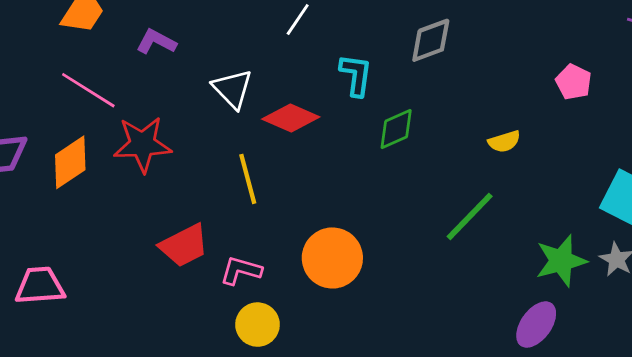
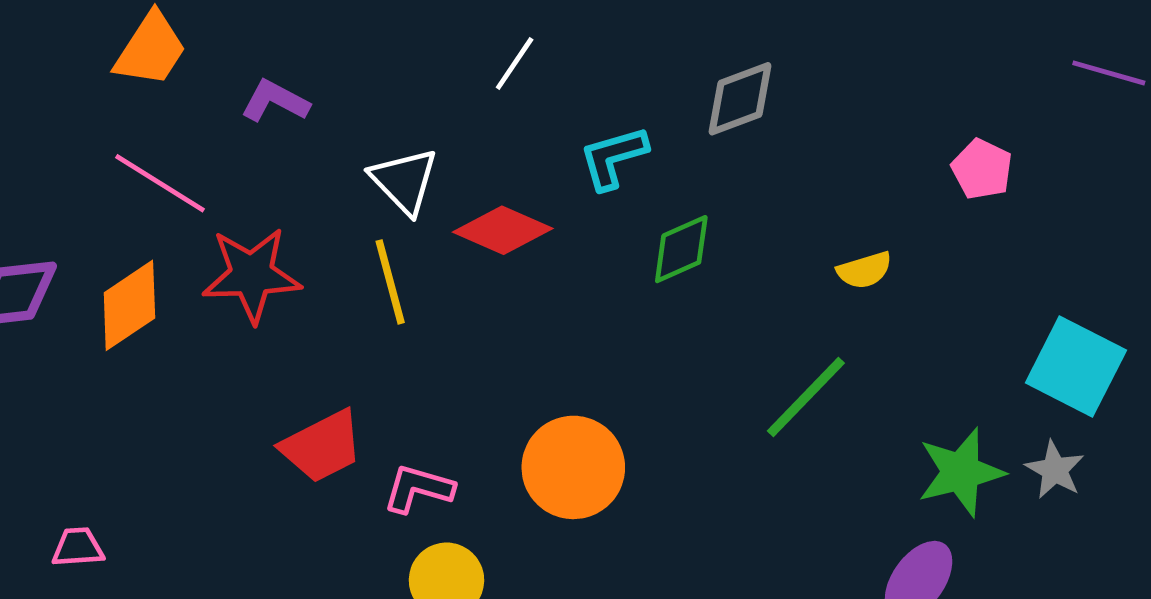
cyan L-shape: (356, 75) -> (613, 157), turned -114
yellow line: (248, 179) -> (390, 282), moved
pink trapezoid: (40, 286) -> (78, 547), moved, size x0.6

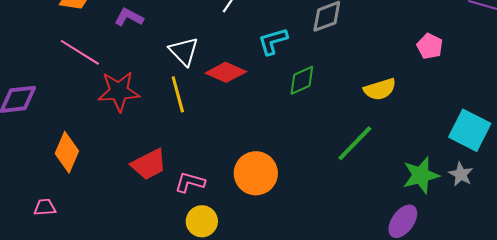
yellow semicircle: (865, 270) -> (380, 89), size x1.4
orange diamond: (129, 305) -> (67, 152), moved, turned -33

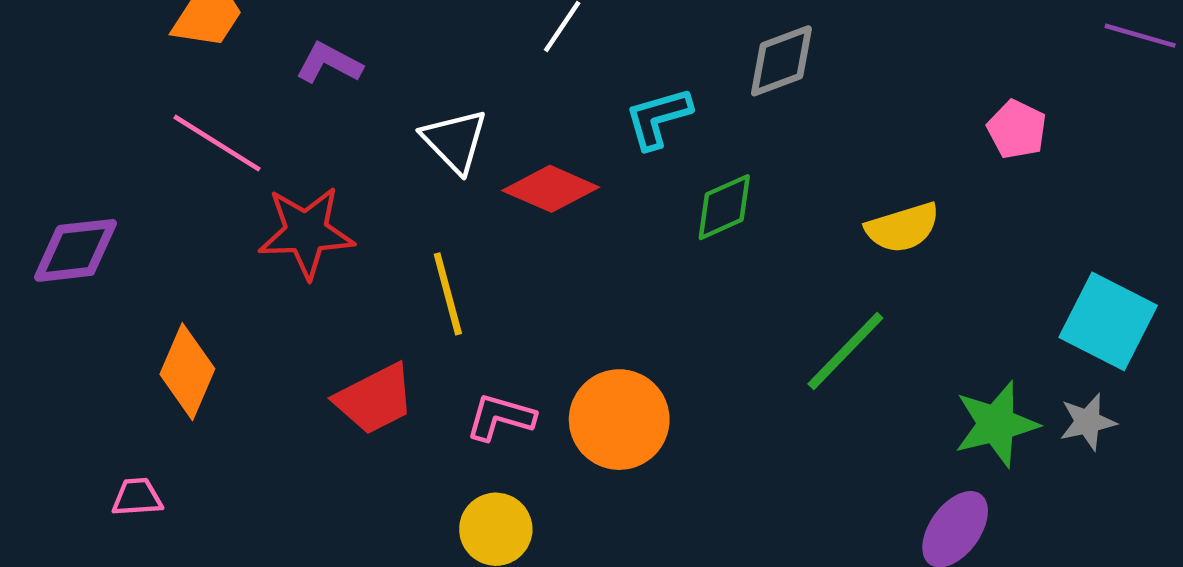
yellow line: (178, 94) -> (448, 294), moved
gray star: (461, 174) -> (1088, 422), turned 30
pink L-shape: (190, 182) -> (500, 417), moved

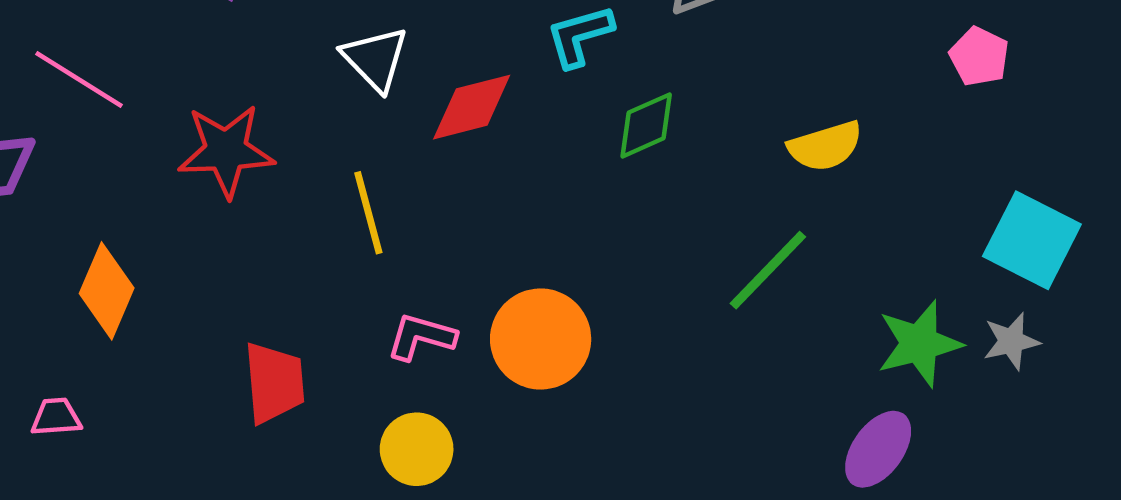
pink pentagon: (1017, 129) -> (979, 57), moved
pink line: (217, 143) -> (79, 80), moved
red diamond: (551, 189) -> (472, 107), turned -38
red trapezoid: (375, 399) -> (274, 383), moved, turned -68

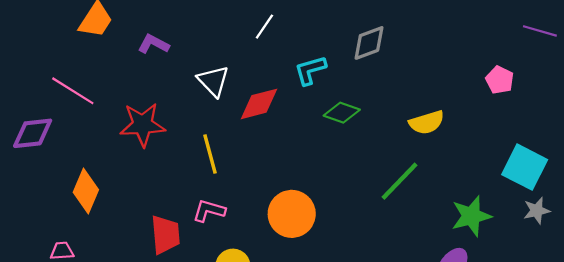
green diamond: (646, 125) -> (342, 113), turned 44
pink L-shape: (421, 337) -> (209, 211), moved
gray star: (1011, 341) -> (537, 211), moved

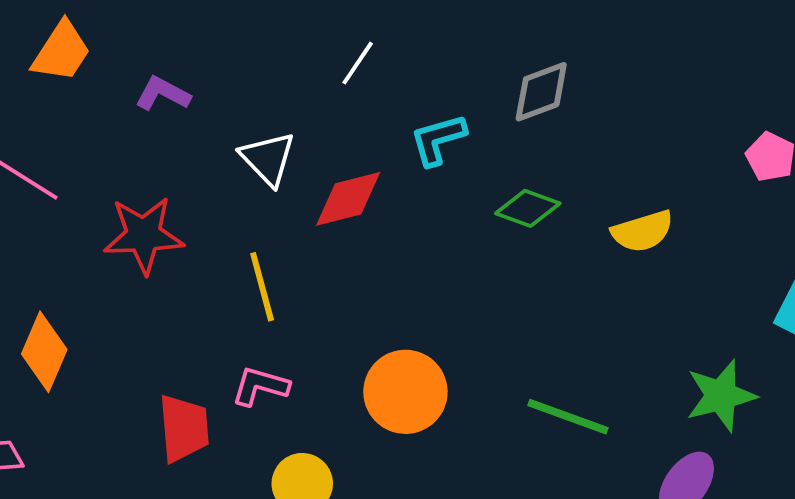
green diamond: (342, 113) -> (528, 208), moved
green line: (399, 181) -> (568, 417), moved, turned 66

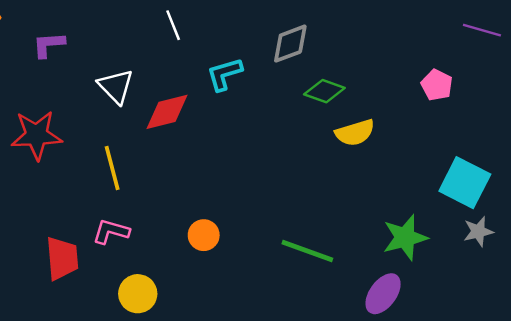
white line: (358, 63) -> (173, 25), turned -56
purple L-shape: (163, 94) -> (49, 45), turned -32
green diamond: (528, 208) -> (324, 91), moved
orange circle: (405, 392) -> (204, 235), size x0.6

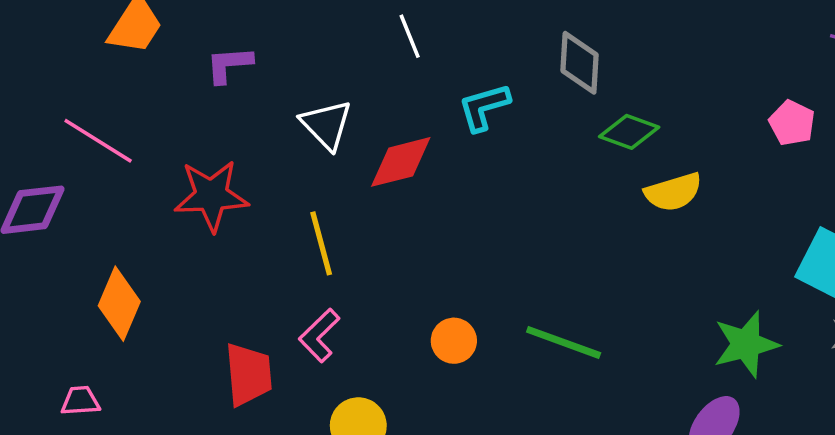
gray diamond: (290, 44) -> (580, 63), turned -66
pink L-shape: (111, 231) -> (319, 335), turned -60
green line: (307, 251) -> (564, 342), moved

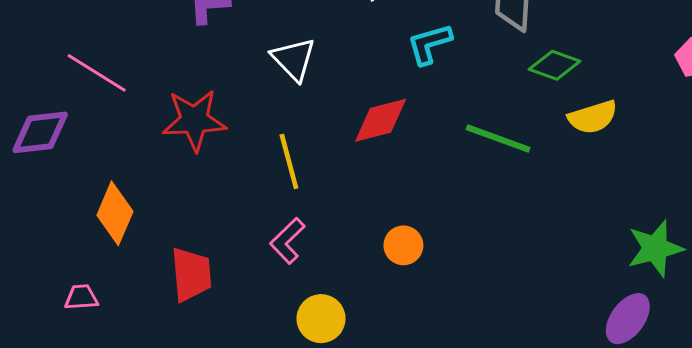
red diamond: (401, 162) -> (381, 120), moved
green line: (564, 342) -> (498, 139), moved
red trapezoid: (249, 374) -> (191, 274), moved

